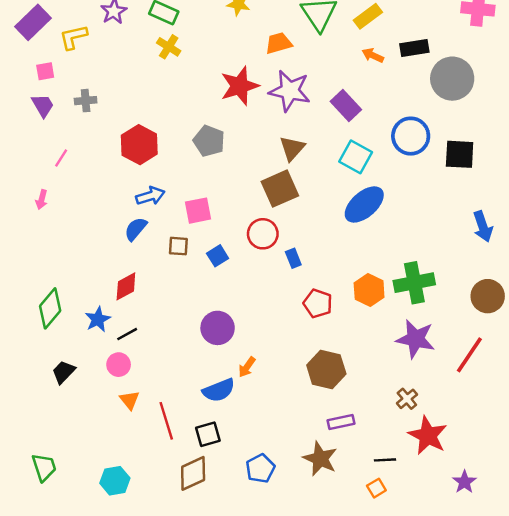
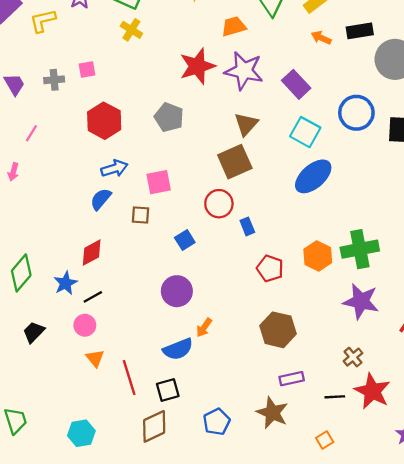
pink square: (45, 71) -> (87, 70), moved
blue square: (218, 256) -> (185, 240), moved
black line: (385, 460) -> (335, 397), moved

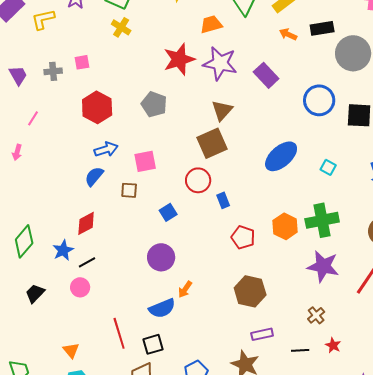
cyan square: (305, 132) -> (328, 167), moved, size x0.6
orange triangle: (95, 358) -> (71, 350), moved
red star: (372, 391) -> (333, 345), size x0.5

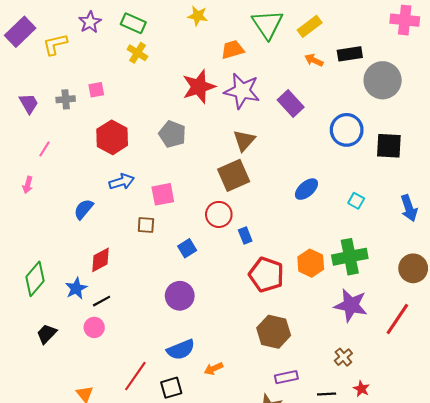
blue ellipse: (281, 156) -> (306, 189), size x0.7
blue semicircle: (94, 176) -> (84, 209), moved
red pentagon: (243, 237) -> (266, 275), size x1.4
orange arrow: (185, 289) -> (214, 369), moved, turned 30
red line: (119, 333) -> (135, 376), turned 52

